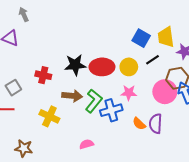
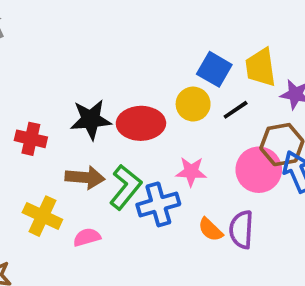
yellow circle: (129, 67) -> (193, 104), moved
pink semicircle: (87, 144) -> (87, 237), moved

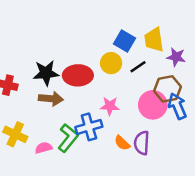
brown arrow: (85, 177) -> (51, 99), moved
green L-shape: (126, 187) -> (68, 138), moved

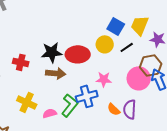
yellow trapezoid: (154, 40) -> (140, 25), turned 30

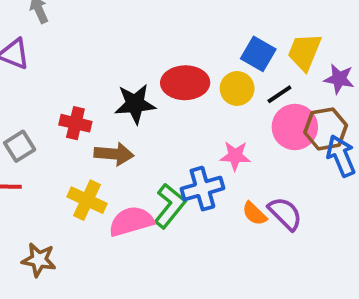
red ellipse: (78, 54) -> (185, 83), moved
brown arrow: (56, 73) -> (114, 154), moved
pink circle: (139, 78) -> (295, 127), moved
purple semicircle: (130, 109) -> (285, 214), turned 132
pink semicircle: (50, 113) -> (131, 221), size x1.6

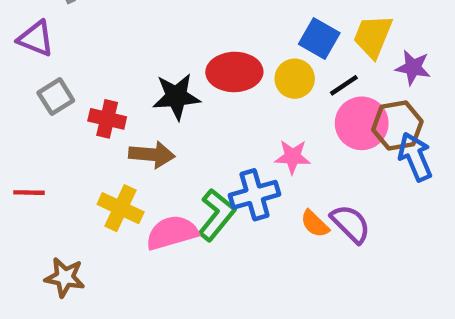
gray square: (20, 146) -> (56, 97), moved

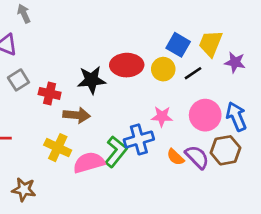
pink circle: (362, 123) -> (205, 115), moved
brown hexagon: (397, 126) -> (225, 150), moved

